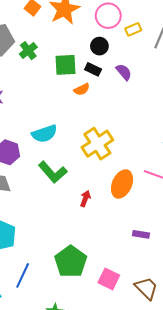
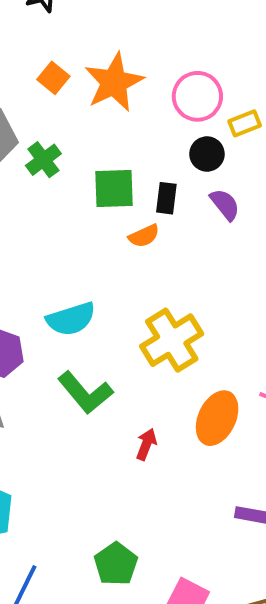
black circle: (99, 46) -> (207, 154), moved
black rectangle: (93, 69) -> (166, 198), turned 70
green pentagon: (71, 261) -> (116, 564), size x0.7

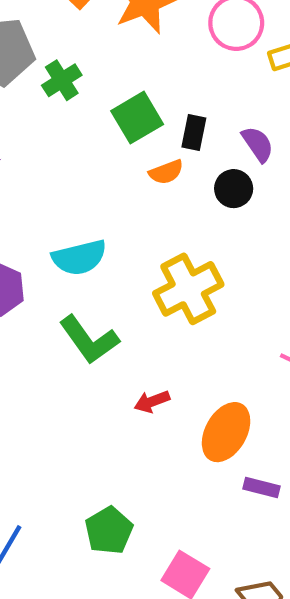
black circle: (207, 154) -> (234, 189), moved
green square: (114, 188) -> (137, 118), turned -33
orange ellipse: (217, 418) -> (226, 432), moved
red arrow: (146, 444) -> (152, 401), turned -136

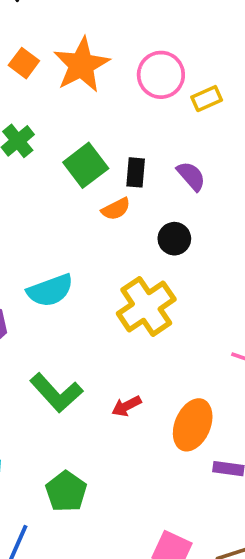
black circle: (234, 189) -> (174, 239), moved
green L-shape: (89, 340) -> (56, 393), moved
green pentagon: (109, 531) -> (66, 491), moved

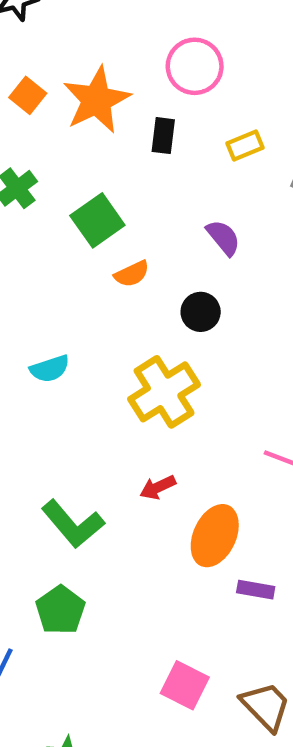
pink circle: (161, 75) -> (195, 66), moved
black rectangle: (136, 172) -> (163, 136), moved
cyan semicircle: (50, 290) -> (50, 369), size x0.7
green L-shape: (56, 393) -> (73, 524), moved
red arrow: (126, 406) -> (158, 487), moved

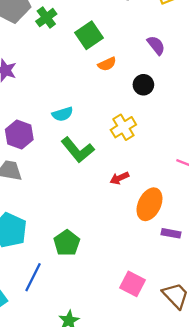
yellow cross: (164, 392) -> (123, 127), size x0.7
green L-shape: (73, 524) -> (78, 150), moved

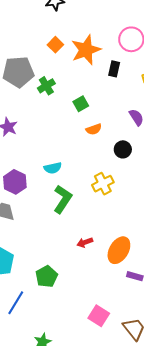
green square: (89, 35) -> (81, 104), size x0.7
green L-shape: (78, 150) -> (63, 199), turned -112
red arrow: (119, 178) -> (85, 242), moved

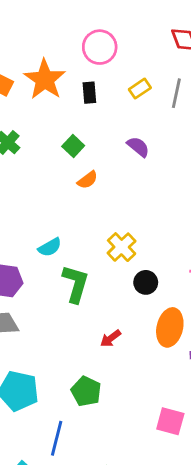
green square: (81, 104) -> (73, 146), moved
black circle: (123, 149) -> (146, 282), moved
red arrow: (85, 242) -> (111, 338), moved

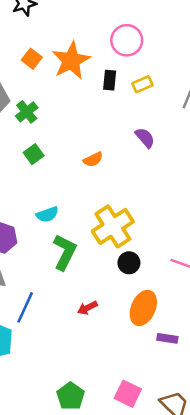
yellow rectangle: (140, 89) -> (142, 84), moved
green square: (73, 146) -> (34, 154), moved
yellow cross: (122, 247) -> (113, 226), size x1.5
green pentagon: (86, 391) -> (71, 396), moved
blue line: (57, 438) -> (25, 307), moved

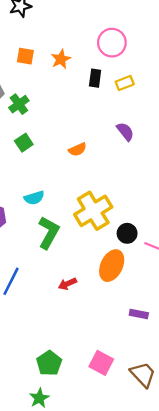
orange square: (32, 59) -> (25, 56), turned -30
orange star: (71, 61) -> (61, 59), size x0.6
black circle: (129, 263) -> (127, 233), moved
orange ellipse: (143, 308) -> (112, 266), moved

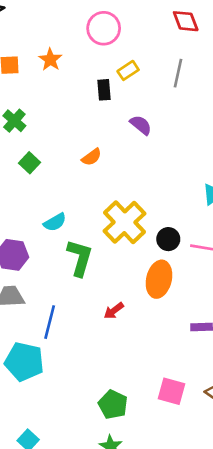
black rectangle: (95, 78) -> (104, 90), moved

